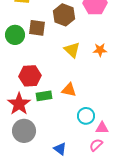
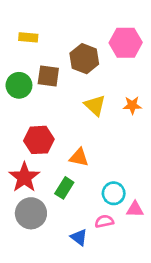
orange triangle: (69, 90) -> (79, 157), moved
green rectangle: (44, 96) -> (64, 188), moved, turned -49
pink semicircle: (96, 145) -> (104, 221), moved, turned 32

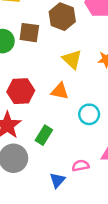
orange triangle: (79, 157) -> (60, 91), moved
cyan circle: (114, 193) -> (89, 114), moved
blue triangle: (79, 237) -> (57, 180), turned 35

